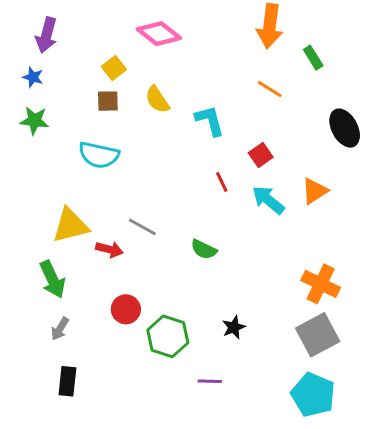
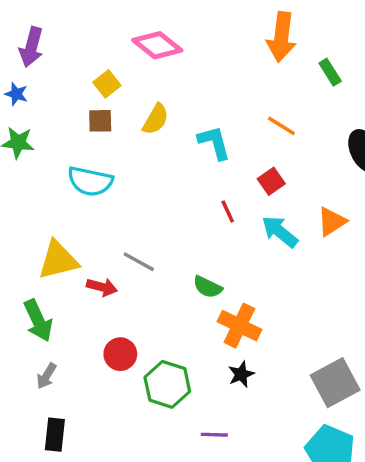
orange line: (270, 89) -> (281, 126), moved
yellow semicircle: (157, 100) -> (156, 119), turned -116
orange cross: (321, 284) -> (239, 326), moved

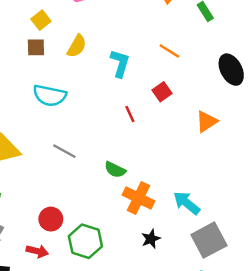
cyan L-shape: (214, 143) -> (120, 63), turned 32
cyan semicircle: (90, 181) -> (50, 95), moved
cyan arrow: (280, 232) -> (187, 203), moved
red arrow: (102, 287) -> (37, 251), moved
black star: (241, 374) -> (151, 239), moved

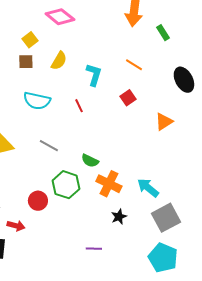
red line: (130, 114) -> (79, 106), moved
green hexagon: (85, 241) -> (66, 185), moved
red arrow: (37, 251) -> (16, 226), moved

